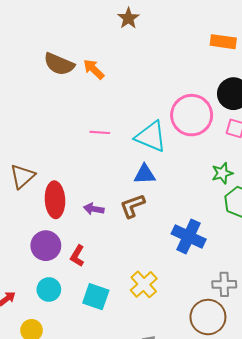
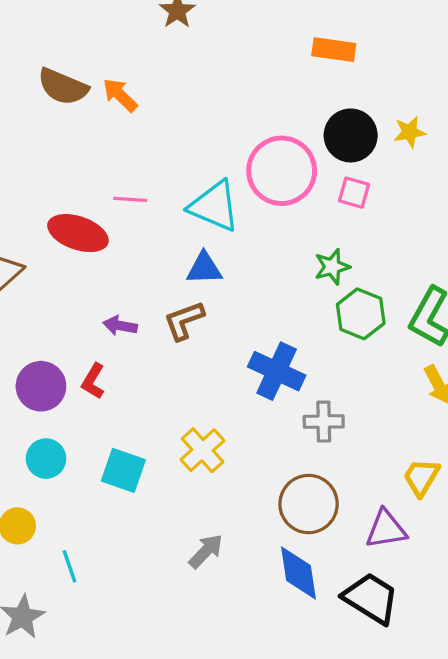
red ellipse: (55, 200) -> (78, 233), moved, turned -68
red L-shape: (77, 256) -> (93, 381), moved
gray cross: (224, 284) -> (324, 422), moved

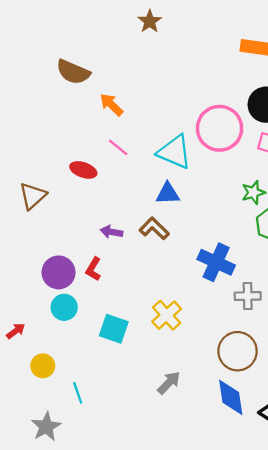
orange arrow: (120, 95) -> (111, 105), moved
pink line: (130, 199) -> (118, 147), turned 35
red ellipse: (78, 233) -> (83, 170), size x0.7
brown L-shape: (184, 321) -> (154, 228), turned 64
cyan circle: (46, 459) -> (64, 307), moved

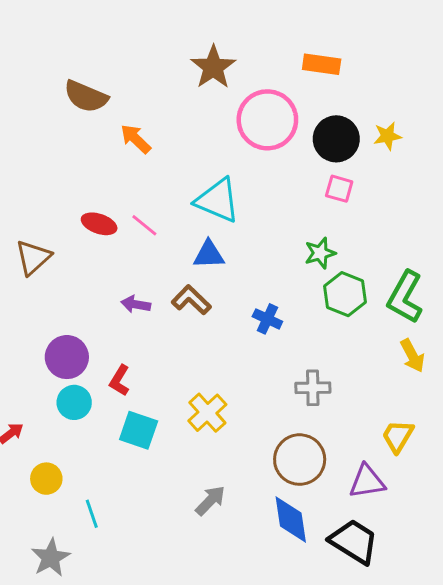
brown star: (150, 21) -> (213, 67), moved, size x1.4
pink circle: (220, 128) -> (267, 120), moved
pink line: (118, 147) -> (144, 225), moved
blue cross: (216, 262) -> (267, 319), moved, size x0.6
red L-shape: (93, 269) -> (120, 380), moved

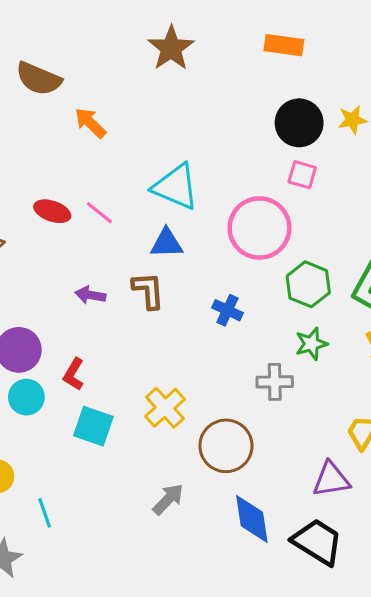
pink circle: (267, 120) -> (259, 228), moved
green star: (320, 253) -> (311, 344), moved
brown L-shape: (191, 300) -> (148, 290), turned 42
brown circle: (300, 460) -> (226, 446), moved

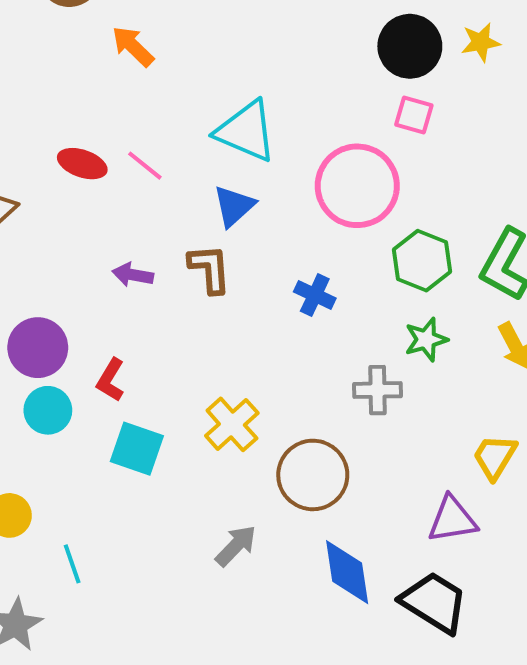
blue triangle: (167, 243) -> (234, 206), turned -40

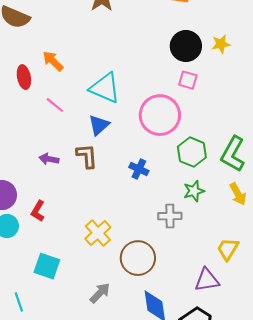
orange arrow: (133, 46) -> (53, 61), moved
red ellipse: (82, 164) -> (24, 77), moved, turned 60
cyan square: (137, 449) -> (47, 266), moved

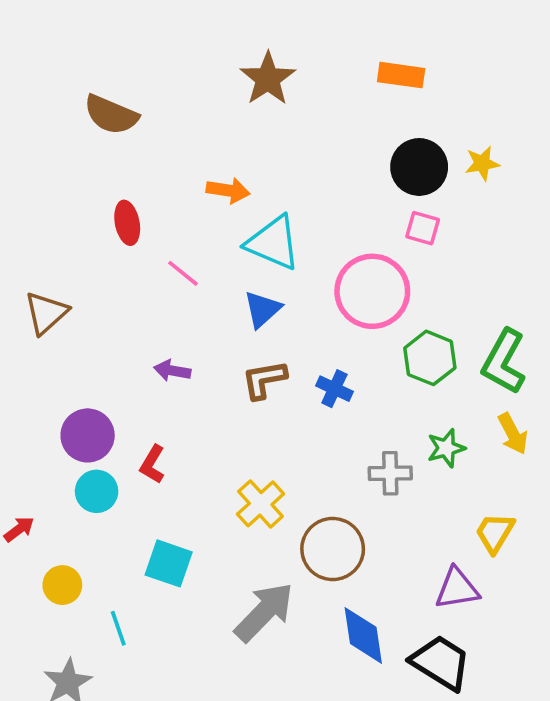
orange arrow: (53, 61) -> (228, 190), moved, turned 145
brown L-shape: (87, 156) -> (264, 380), moved, turned -96
green star: (194, 191) -> (446, 448), moved
gray arrow: (100, 293) -> (264, 612), size x1.6

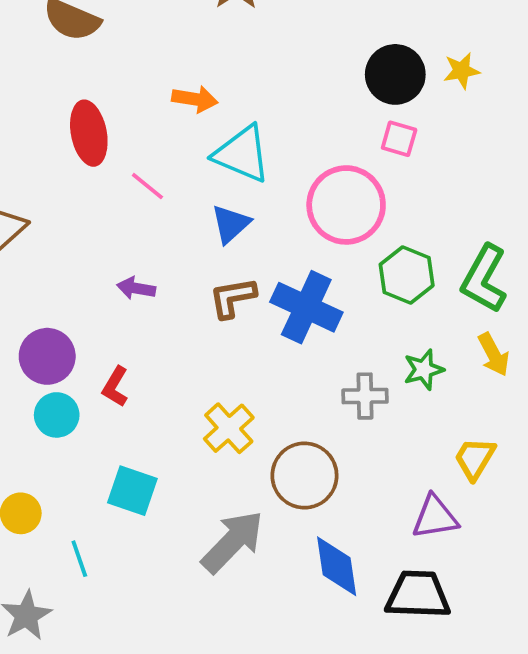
red ellipse: (127, 223) -> (89, 133), size x1.4
blue cross: (334, 389) -> (306, 307), size x1.8
black trapezoid: (441, 663) -> (418, 595), turned -30

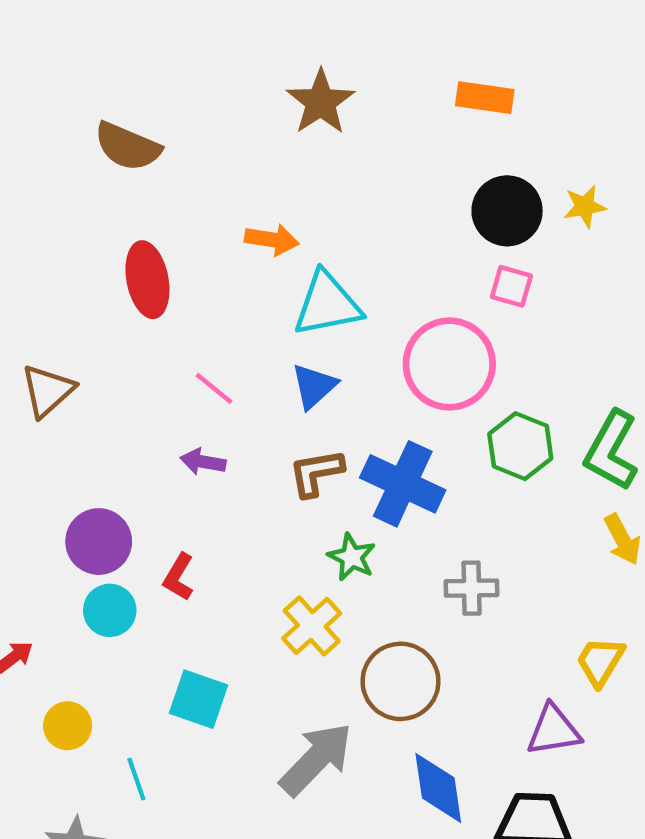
cyan triangle: (242, 154) -> (327, 304), turned -34
pink line: (147, 186) -> (214, 388), moved
green star: (424, 370) -> (352, 557), moved, turned -30

